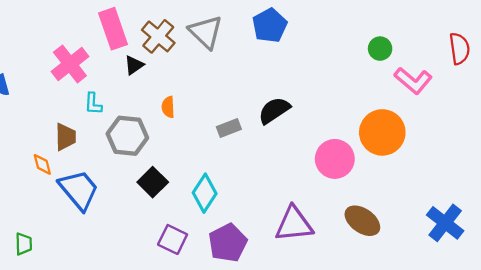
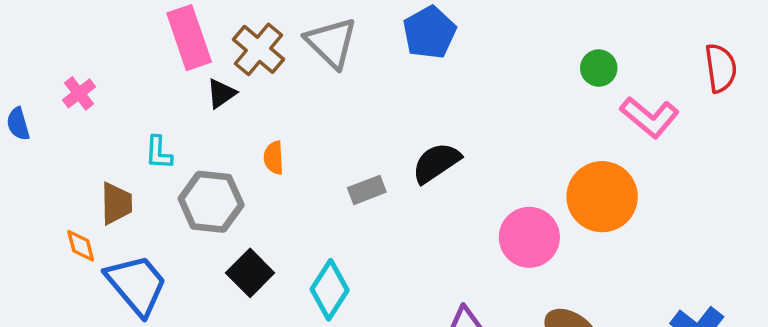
pink cross: (70, 64) -> (79, 93), moved, size x0.6

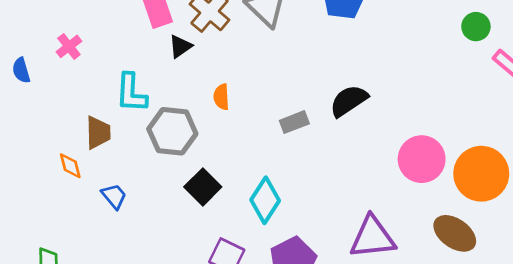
cyan L-shape: (159, 153) -> (131, 93), size x1.5
orange circle: (602, 197) -> (481, 174), moved
blue trapezoid: (137, 285) -> (114, 196), size x0.5

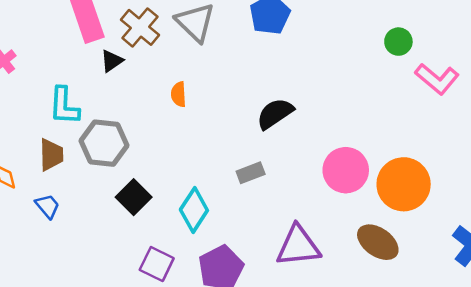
orange semicircle: (221, 97) -> (179, 94), moved
gray rectangle: (294, 122) -> (251, 173), moved
brown trapezoid: (98, 133) -> (51, 155), moved

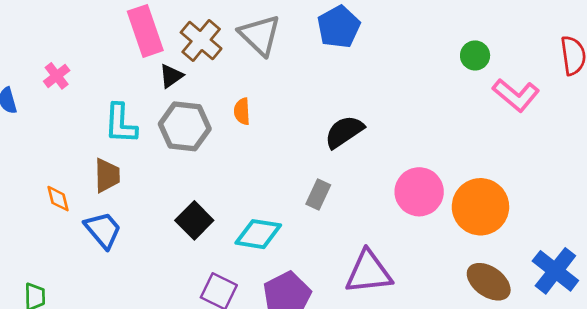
gray hexagon: (104, 143) -> (185, 126), moved
gray rectangle: (251, 173) -> (318, 195), turned -44
blue trapezoid: (47, 206) -> (103, 230), size x1.4
cyan diamond: (194, 210) -> (258, 234), turned 66
brown ellipse: (378, 242) -> (489, 282), moved

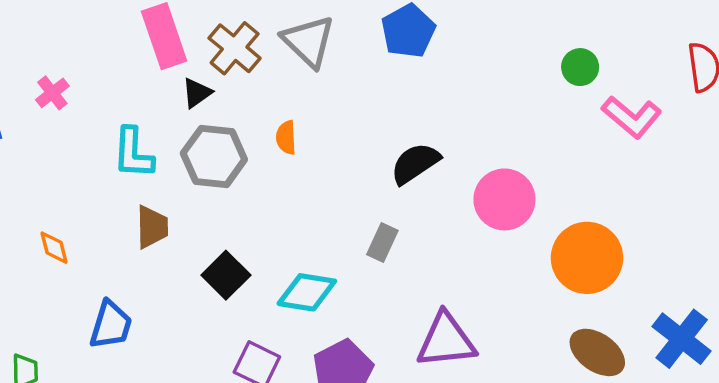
brown trapezoid: (107, 175) -> (152, 227), moved
pink circle: (419, 192) -> (504, 199), moved
blue trapezoid: (103, 230) -> (111, 325), moved, turned 57

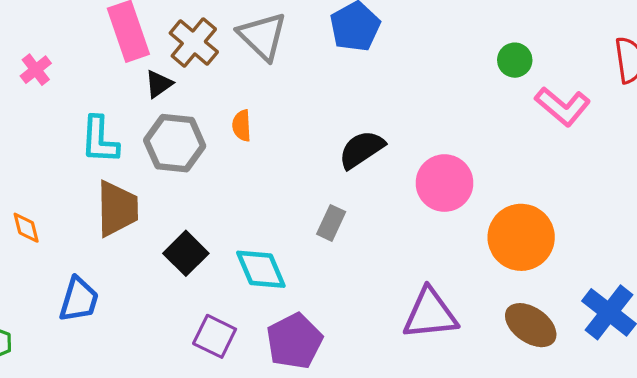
pink cross: (52, 93) -> (36, 70), moved
brown trapezoid: (152, 227) -> (117, 209), size x1.4
cyan diamond: (307, 292) -> (261, 269), turned 58
purple triangle: (446, 340) -> (430, 314), moved

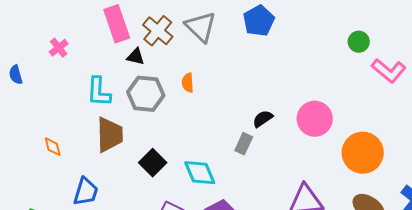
black triangle: (159, 84) -> (136, 57), turned 48
black semicircle: (361, 149) -> (263, 119), moved, size x0.7

